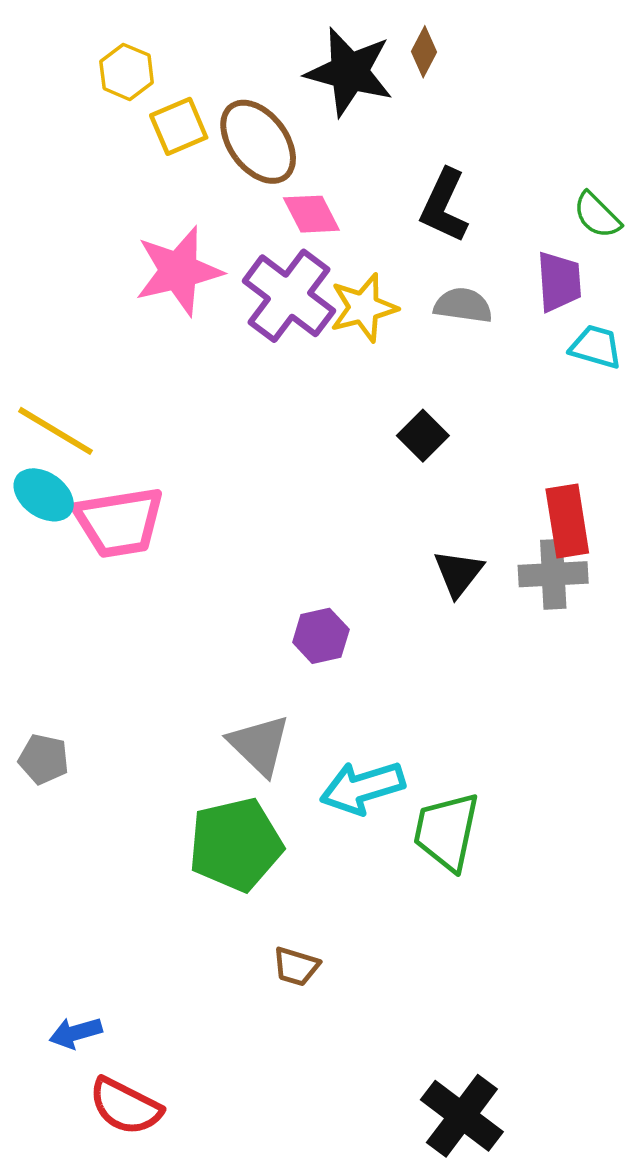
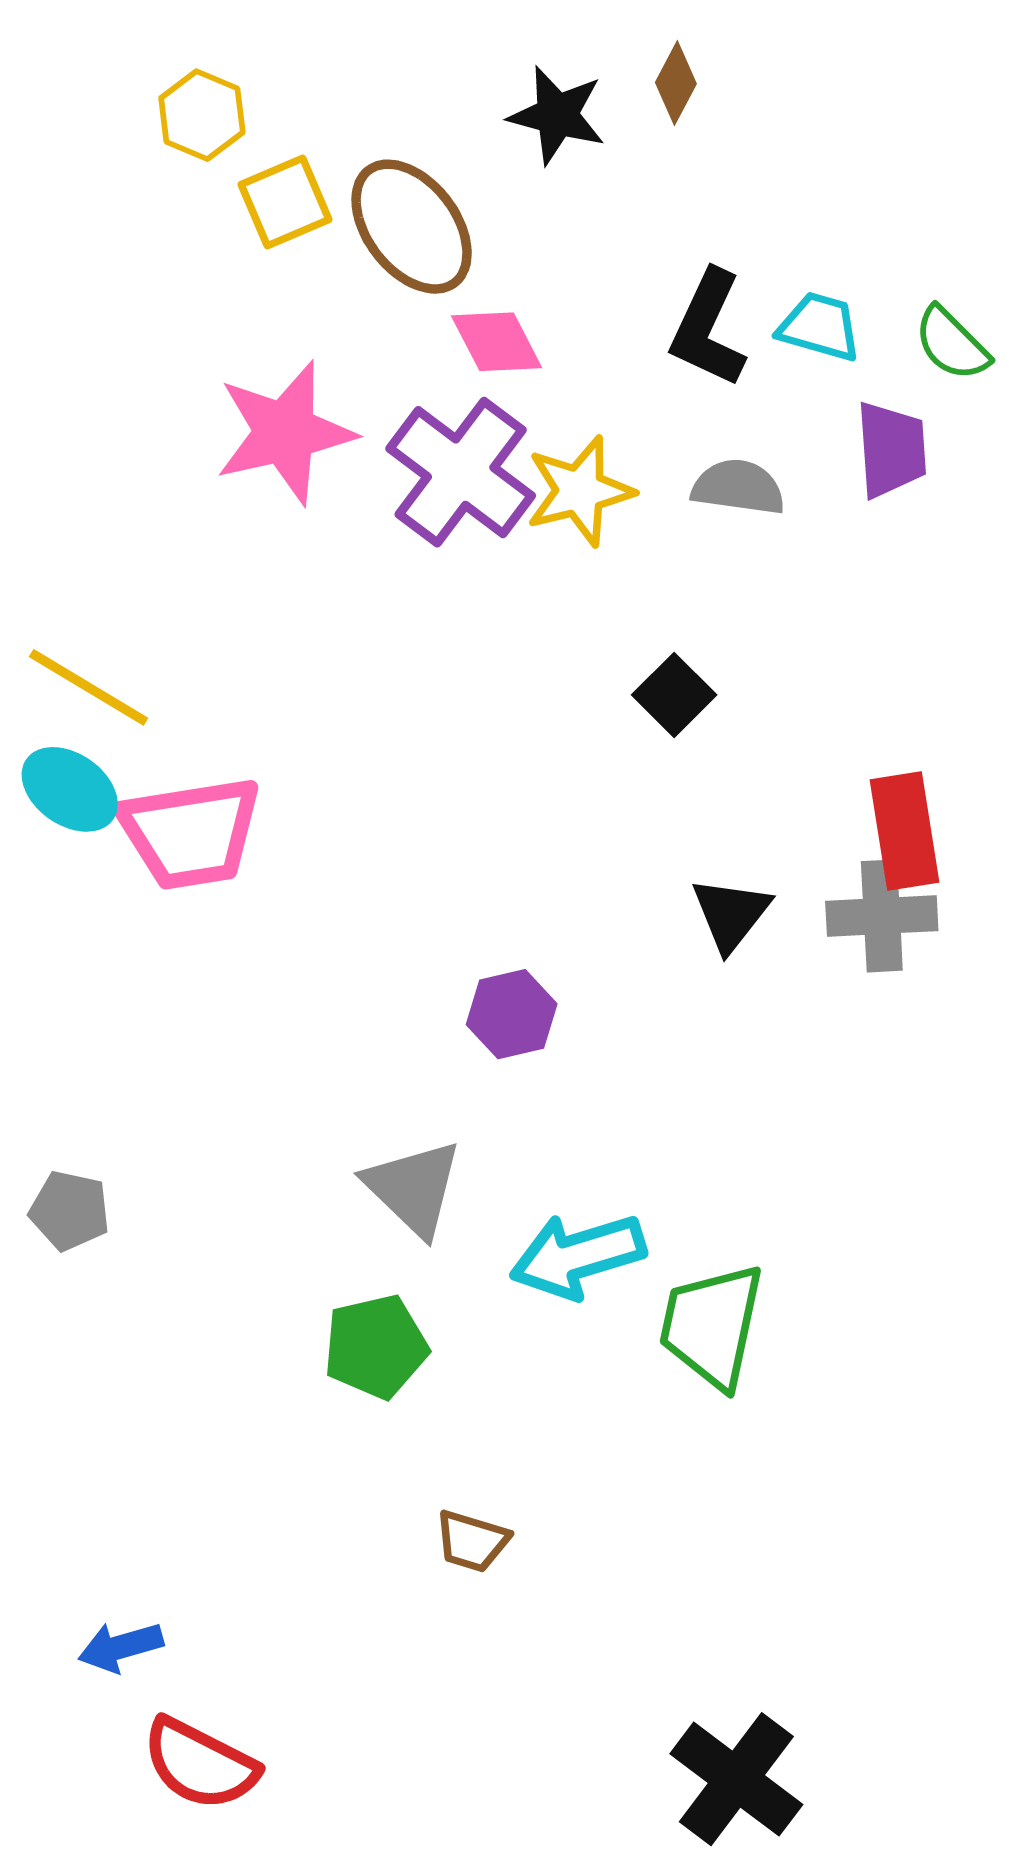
black star: (349, 72) -> (557, 115), size x0.7
cyan trapezoid: (596, 347) -> (820, 327), moved
green pentagon: (236, 844) -> (376, 1347), size x0.7

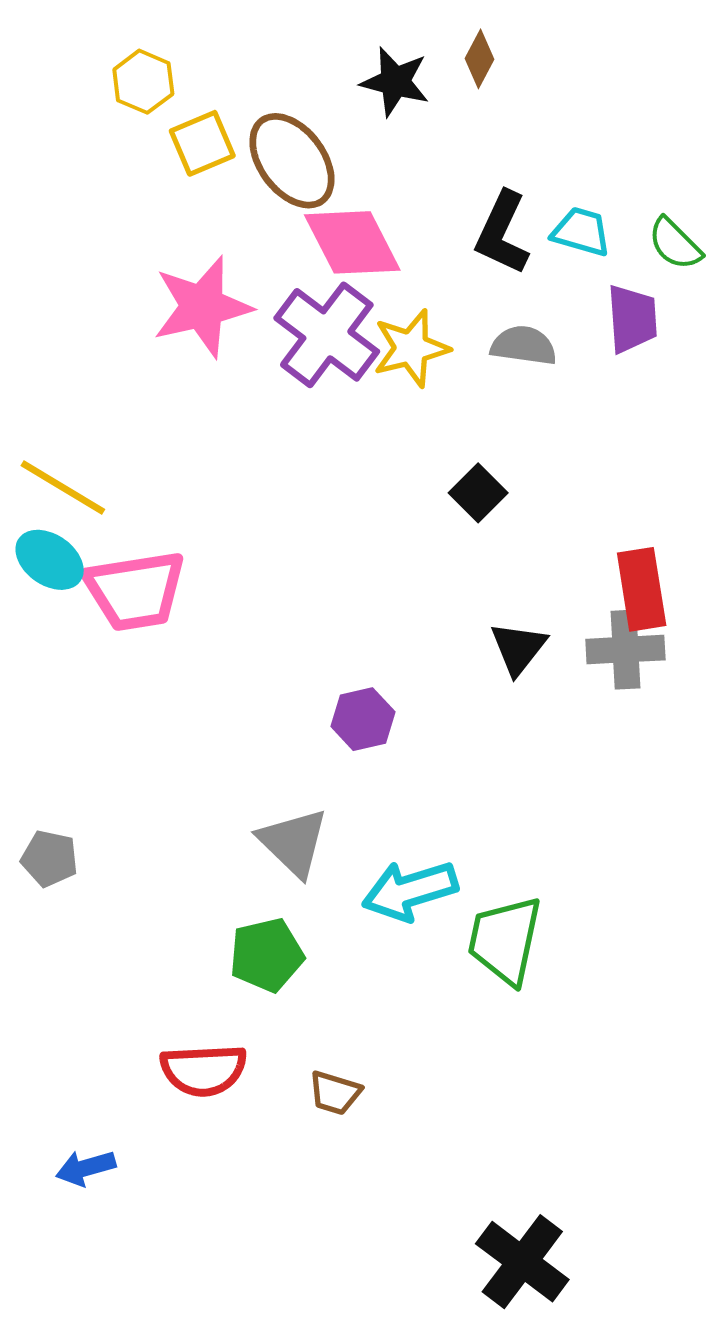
pink diamond: (497, 342) -> (352, 242), size x1.5
red semicircle: (200, 1764) -> (204, 1070), moved, turned -30

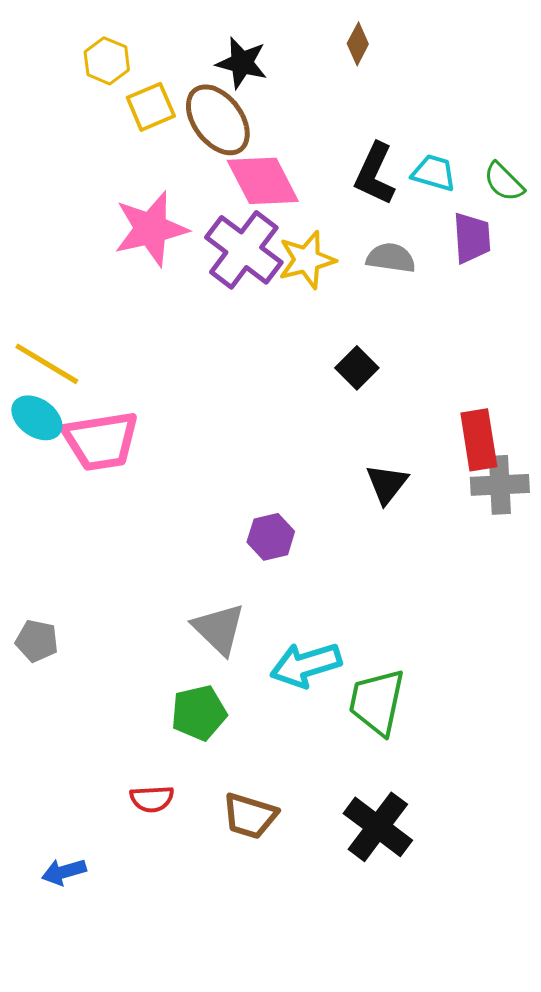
black star: (395, 82) -> (242, 63), moved
gray cross: (625, 650) -> (500, 485), moved
red semicircle: (204, 1070) -> (152, 799), size x0.7
brown trapezoid: (335, 1093) -> (250, 816), size x1.4
black cross: (522, 1262) -> (378, 827), moved

